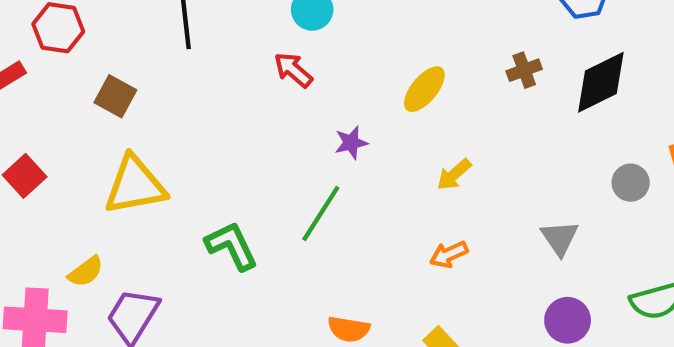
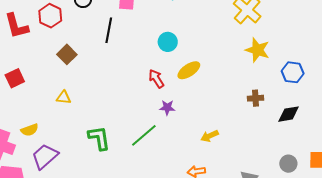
red arrow: (293, 70) -> (156, 79), moved
black diamond: (601, 82) -> (289, 114), size x0.7
yellow ellipse: (424, 89) -> (189, 70), moved
yellow triangle: (135, 185) -> (64, 97), size x0.5

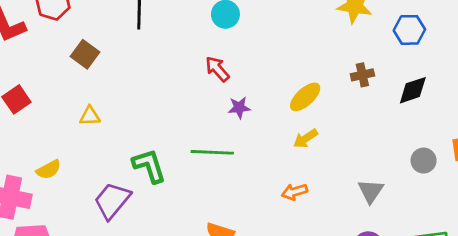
yellow ellipse: (189, 70) -> (305, 97), moved
green line: (144, 135) -> (212, 152), turned 52
purple trapezoid: (45, 156) -> (112, 201), moved

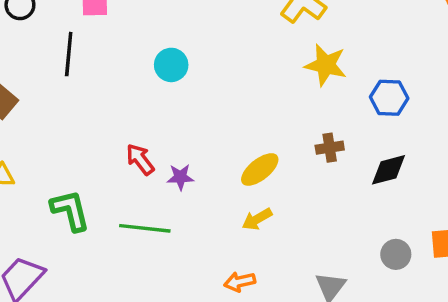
red arrow: (217, 69) -> (140, 159), moved
green L-shape: (149, 166) -> (70, 210), moved

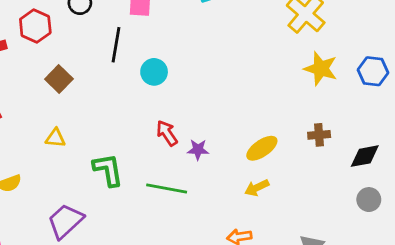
cyan circle: (171, 65) -> (154, 72), moved
blue hexagon: (389, 98) -> (373, 71), moved
gray circle: (396, 254) -> (369, 200), moved

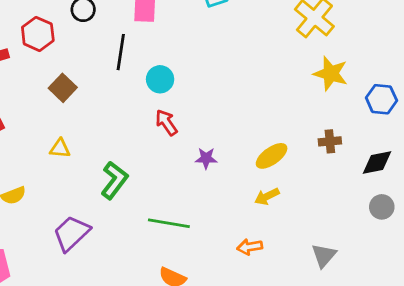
blue hexagon: (373, 71) -> (381, 99), moved
red arrow: (167, 133) -> (166, 122), moved
green L-shape: (108, 170) -> (114, 180), turned 48
green line: (167, 189) -> (169, 223), moved

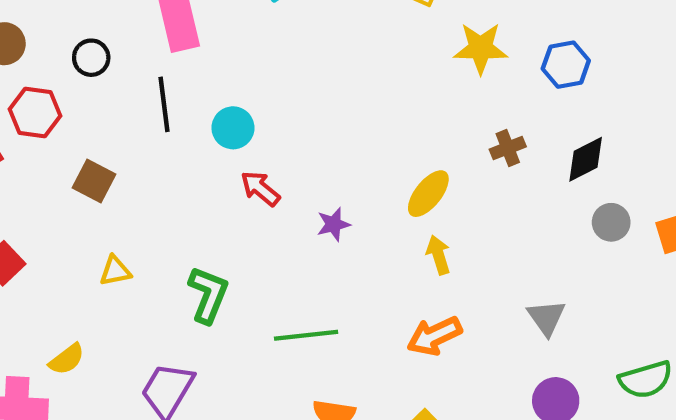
yellow arrow: (267, 196) -> (438, 255), turned 115
orange arrow: (250, 247) -> (434, 336), size x1.4

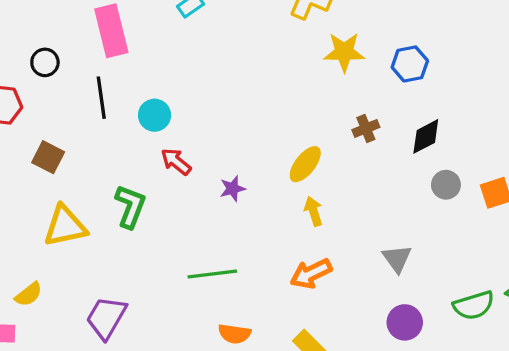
yellow triangle: (115, 271) -> (65, 226), size x1.8
green L-shape: (208, 295) -> (130, 206), moved

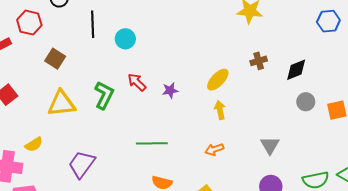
blue hexagon: (410, 64) -> (328, 21), moved
red arrow: (176, 162) -> (137, 82), moved
orange arrow: (311, 274) -> (214, 149), size x0.7

